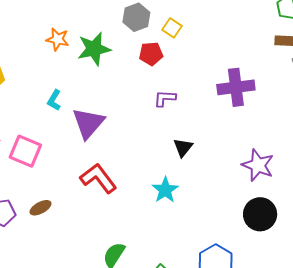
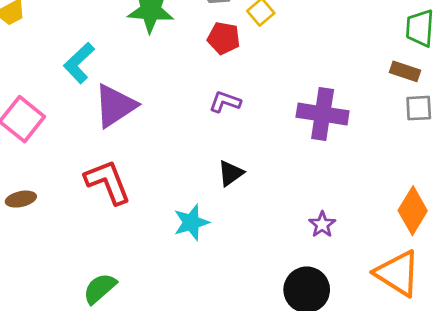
cyan L-shape: (54, 100) -> (79, 63), size x1.4
purple star: (258, 165) -> (322, 224), size x0.6

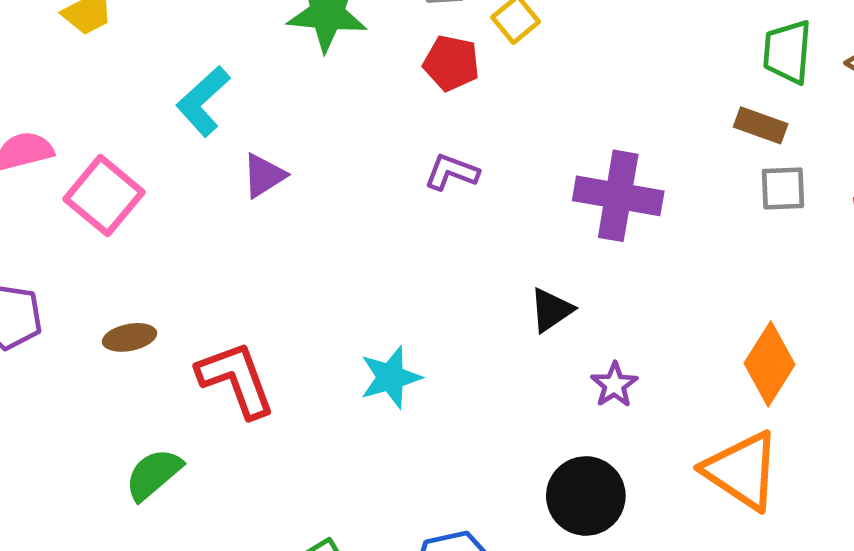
purple triangle: (115, 106) -> (264, 176), size x0.6
black triangle: (231, 173) -> (551, 310), moved
red L-shape: (108, 182) -> (236, 379), moved
brown ellipse: (21, 199) -> (130, 337), moved
green semicircle: (100, 288) -> (154, 474), moved

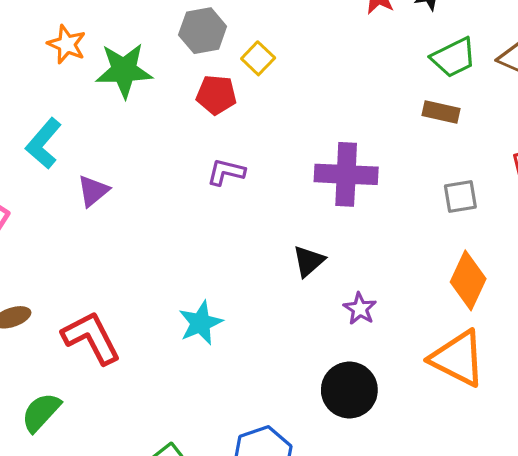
green trapezoid: (787, 52) -> (454, 58), turned -114
gray square: (783, 188) -> (460, 196), moved

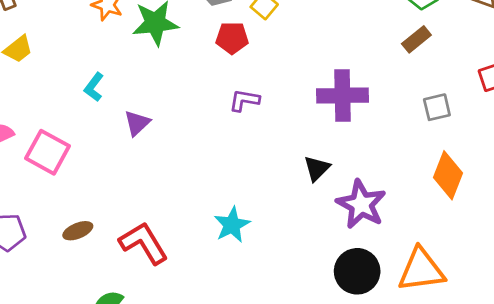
brown rectangle: (441, 112) -> (416, 39), turned -48
cyan L-shape: (44, 143) -> (94, 87), size x0.7
purple star: (360, 309) -> (361, 204), size x1.8
orange triangle: (458, 358) -> (421, 270), moved, turned -30

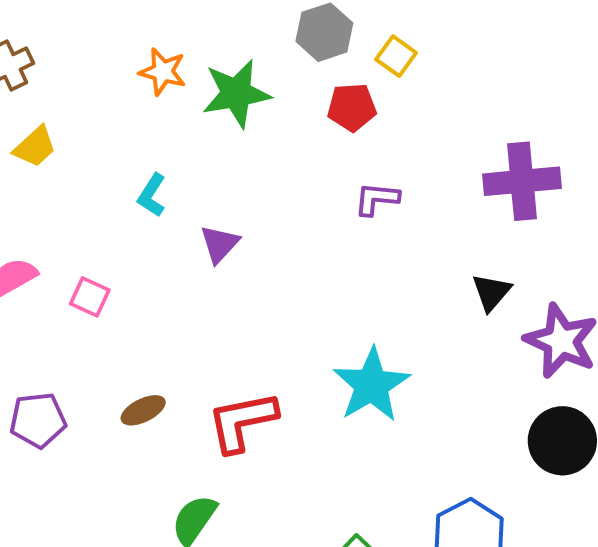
pink square: (48, 152) -> (90, 297), size x0.6
cyan star: (232, 225) -> (371, 385), size x1.4
red L-shape: (144, 243) -> (242, 422), turned -66

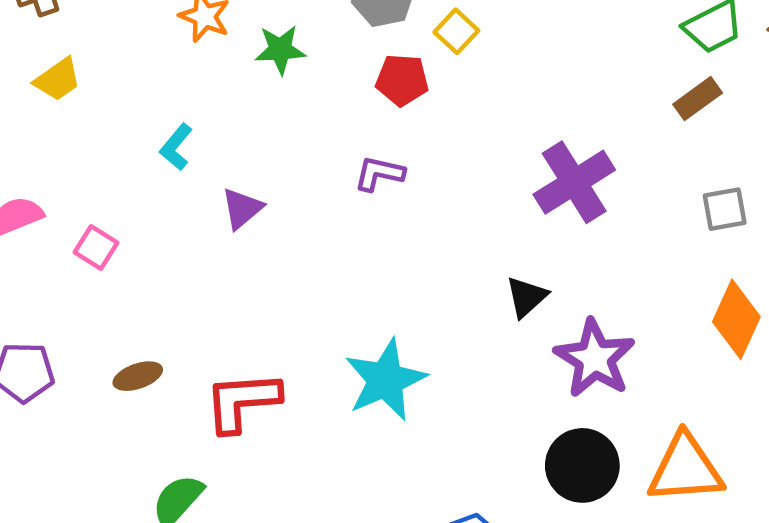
green star: (236, 93) -> (280, 50), size x0.7
purple cross: (522, 181) -> (574, 182), turned -34
purple L-shape: (377, 199) -> (379, 174), moved

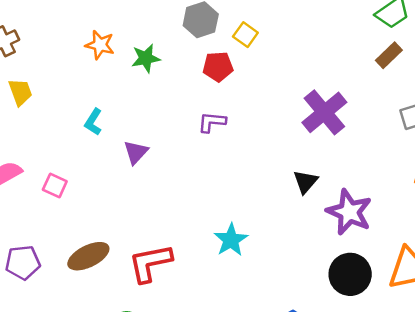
yellow trapezoid: (58, 80) -> (20, 92), turned -68
brown ellipse: (138, 376) -> (88, 256), size x1.5
cyan star: (386, 380) -> (231, 240), size x0.7

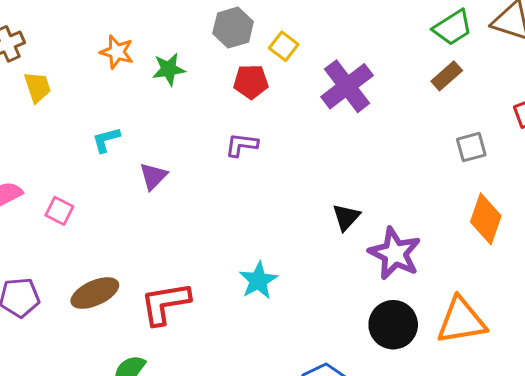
yellow trapezoid: (20, 92) -> (38, 87), moved
purple cross: (324, 112) -> (347, 86), moved
cyan L-shape: (93, 122) -> (106, 140), turned 40

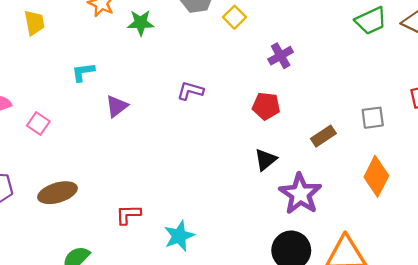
brown rectangle: (447, 76) -> (323, 136), moved
red pentagon: (251, 82) -> (266, 106), moved
purple cross: (347, 86) -> (281, 56), size x0.6
cyan star: (258, 280) -> (179, 236), moved
red L-shape: (165, 303) -> (128, 214), moved, size x0.6

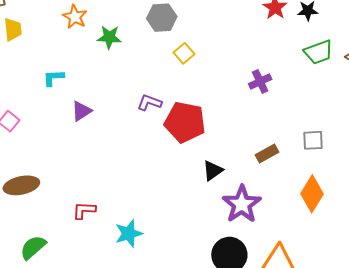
yellow square: (234, 17) -> (184, 53), moved
purple cross: (281, 56) -> (260, 81), moved
red pentagon: (266, 106) -> (185, 122), moved, size x1.6

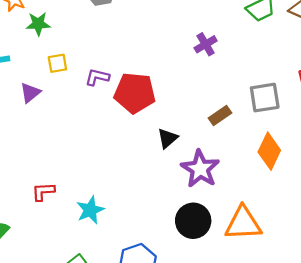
green star: (109, 37) -> (38, 24), moved
yellow square: (184, 53) -> (57, 63), moved, turned 36
gray square: (313, 140) -> (265, 98), size x1.4

